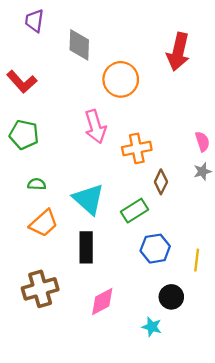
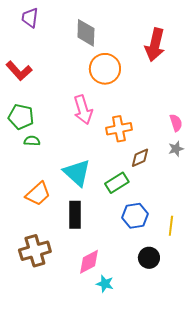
gray diamond: (79, 45) -> (86, 33), moved
brown diamond: (161, 182) -> (140, 158), turned 40
green semicircle: (37, 184) -> (32, 141), moved
cyan star: (152, 327) -> (105, 284), moved

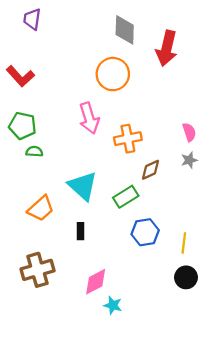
gray diamond: (86, 33) -> (125, 30), moved
black rectangle: (75, 215) -> (81, 231), size x0.6
black circle: (149, 258) -> (186, 277), moved

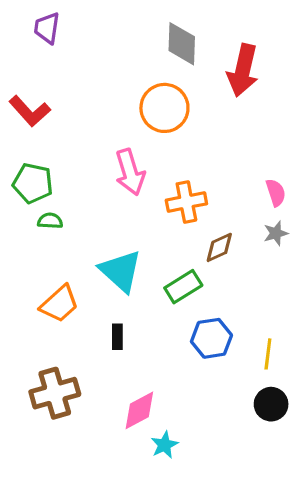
cyan star: (113, 305) -> (164, 445), turned 30

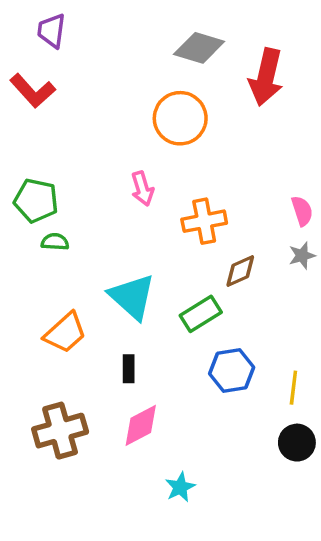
gray diamond: (182, 44) -> (199, 48), turned -75
red L-shape: (30, 111) -> (33, 91), moved
pink arrow: (130, 172) -> (142, 189), size x0.7
pink diamond: (139, 410) -> (141, 425), moved

